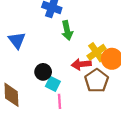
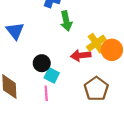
brown pentagon: (97, 81) -> (96, 89), moved
pink line: (59, 101) -> (46, 93), moved

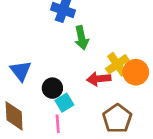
blue triangle: (15, 31) -> (21, 71), moved
cyan square: (52, 75) -> (64, 103), turned 32

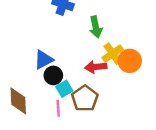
green arrow: (82, 38) -> (96, 27), moved
blue triangle: (21, 71) -> (44, 60), moved, turned 40
brown pentagon: (117, 119) -> (85, 98), moved

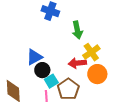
orange circle: (130, 61) -> (97, 74), moved

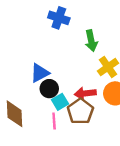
red arrow: (77, 63) -> (85, 93), moved

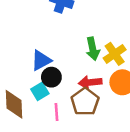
green arrow: (91, 41) -> (93, 49), moved
cyan square: (60, 102) -> (40, 91), moved

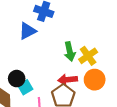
blue triangle: (41, 60) -> (27, 31), moved
black circle: (51, 77) -> (17, 79), moved

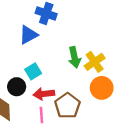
red arrow: (68, 80) -> (44, 94), moved
cyan square: (25, 87) -> (33, 71), moved

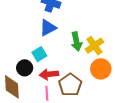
blue triangle: (28, 35) -> (48, 28), moved

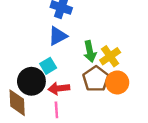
black circle: (25, 68) -> (31, 81), size x1.5
brown pentagon: (70, 85) -> (96, 79), moved

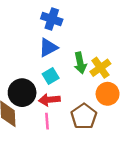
cyan square: (48, 66) -> (51, 76), moved
brown pentagon: (96, 79) -> (84, 116), moved

